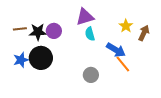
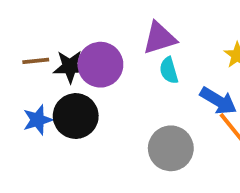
purple circle: (54, 31) -> (100, 65), size x1.5
gray circle: (91, 75) -> (171, 148), size x1.5

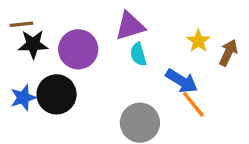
brown line: (36, 61) -> (21, 24), moved
black star: (70, 67) -> (33, 44), moved

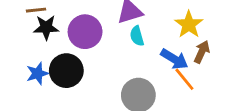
yellow star: (198, 41) -> (189, 24), size x1.4
brown arrow: (228, 53) -> (202, 52), moved

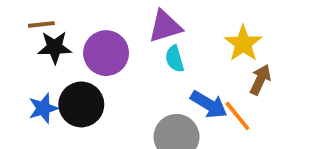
blue arrow: (174, 59) -> (209, 104), moved

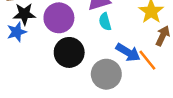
black circle: (81, 104) -> (69, 52), moved
blue star: (43, 108) -> (17, 32), moved

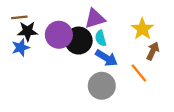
black circle: (69, 52) -> (79, 41), moved
blue arrow: (128, 52) -> (106, 58), moved

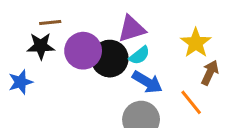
brown line: (19, 17) -> (50, 23), moved
cyan semicircle: (101, 38) -> (139, 55), turned -112
blue star: (21, 48) -> (20, 82), moved

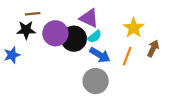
purple triangle: (132, 29) -> (89, 18), turned 42
brown arrow: (210, 73) -> (153, 48), moved
orange line: (191, 102) -> (127, 56), moved, turned 60

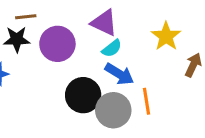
black circle: (74, 39) -> (83, 95), moved
orange line: (127, 56) -> (146, 101), moved, turned -30

